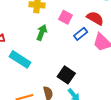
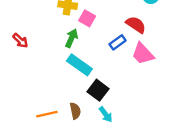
pink square: (66, 17) -> (87, 18), moved
cyan rectangle: (20, 59) -> (79, 65), moved

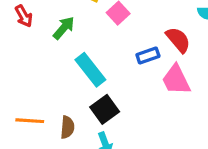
green arrow: (72, 38) -> (64, 28), moved

